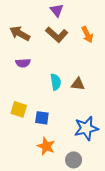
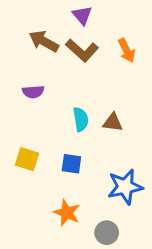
brown arrow: (20, 33) -> (44, 41), moved
blue square: (42, 118) -> (71, 164), moved

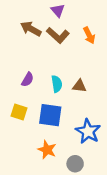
purple semicircle: (33, 92) -> (28, 80), moved, turned -56
blue square: (71, 164) -> (50, 115), size x1.6
blue star: (125, 187) -> (88, 131), turned -30

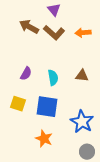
orange arrow: (89, 35) -> (83, 33), turned 112
brown triangle: (79, 86) -> (82, 76), moved
gray circle: (75, 164) -> (87, 152), moved

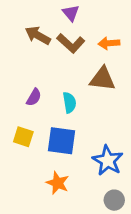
brown triangle: (82, 76) -> (102, 79), moved, size x1.5

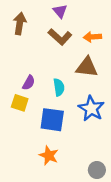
brown arrow: (38, 35) -> (20, 23), moved, turned 70
yellow square: (23, 137) -> (20, 103), moved
blue star: (108, 161) -> (91, 108), moved

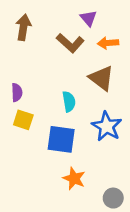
purple triangle: (60, 11) -> (88, 18), moved
brown triangle: (87, 67) -> (101, 78), turned 30
purple semicircle: (29, 83) -> (17, 92), moved, turned -32
orange star: (49, 155) -> (74, 178), moved

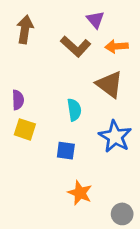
blue square: (61, 139) -> (66, 151), size x0.6

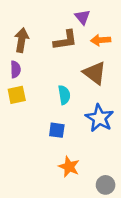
brown arrow: (25, 29) -> (22, 40), moved
brown L-shape: (76, 46) -> (65, 40), turned -50
purple semicircle: (18, 100) -> (15, 69), moved
yellow square: (25, 129) -> (17, 95), moved, turned -30

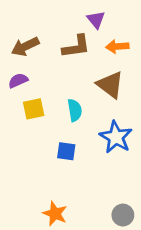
brown arrow: (22, 40) -> (25, 47), turned -125
purple semicircle: (15, 69) -> (18, 80), turned -112
yellow square: (17, 95) -> (34, 109), moved
orange star: (69, 167) -> (55, 214), moved

